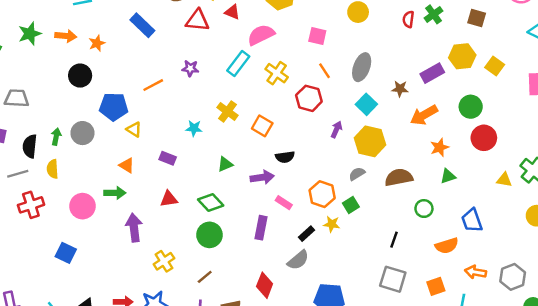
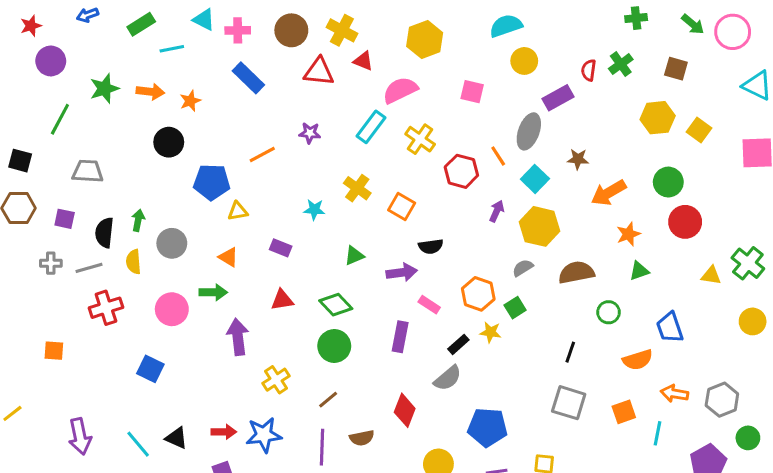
orange line: (324, 71) -> (498, 156), moved
purple rectangle: (432, 73) -> (558, 98), moved
yellow triangle: (134, 129) -> (238, 211), turned -42
gray circle: (82, 133) -> (172, 243), moved

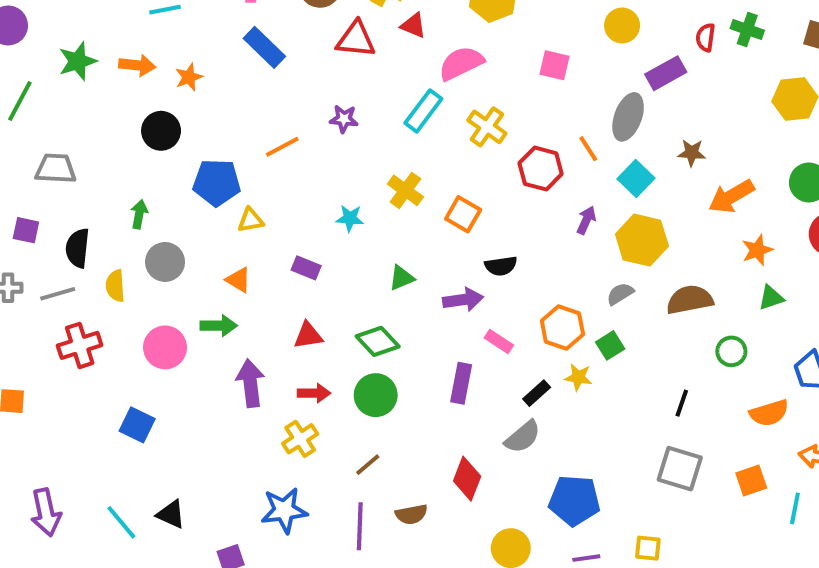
green cross: (621, 64) -> (747, 29), turned -35
green arrow: (138, 220) -> (139, 214), moved
red arrow: (224, 432) -> (314, 393), moved

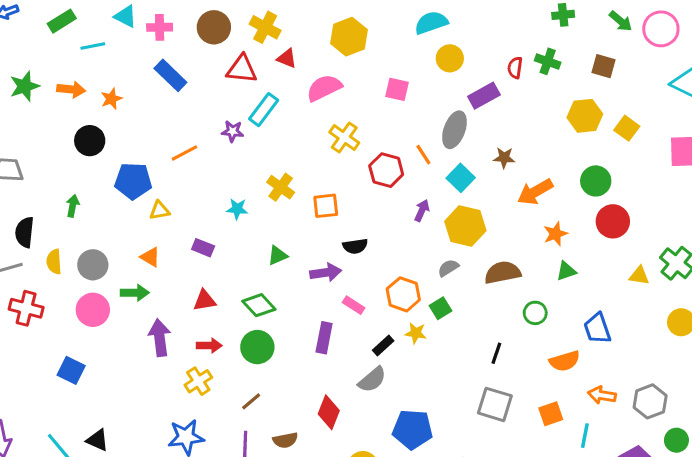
cyan rectangle: (423, 111) -> (264, 110), moved
orange square: (463, 214) -> (326, 206), turned -36
gray circle: (165, 262) -> (93, 265), moved
red cross: (80, 345) -> (26, 308), turned 32

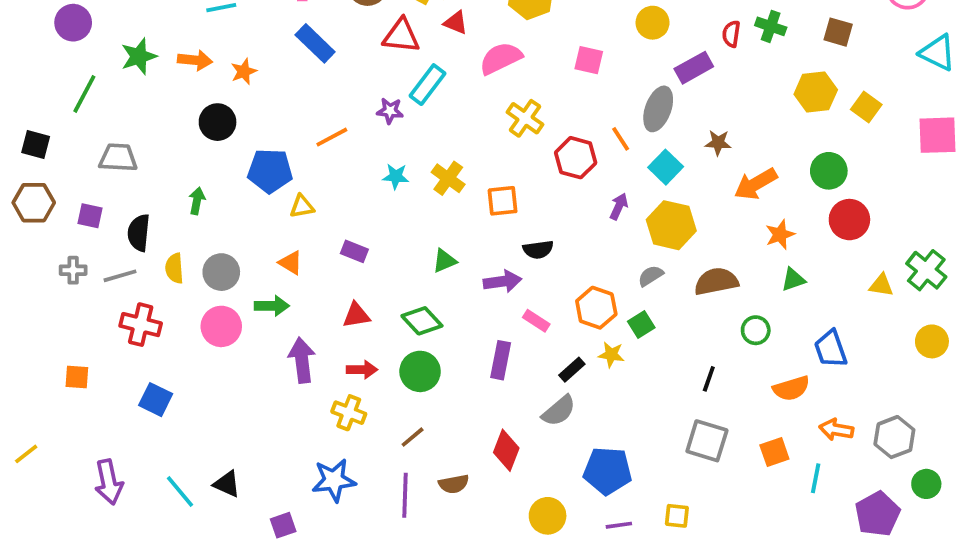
cyan star: (237, 209) -> (396, 176), moved
blue square: (71, 370) -> (156, 400), moved
yellow cross: (198, 381) -> (349, 413), turned -36

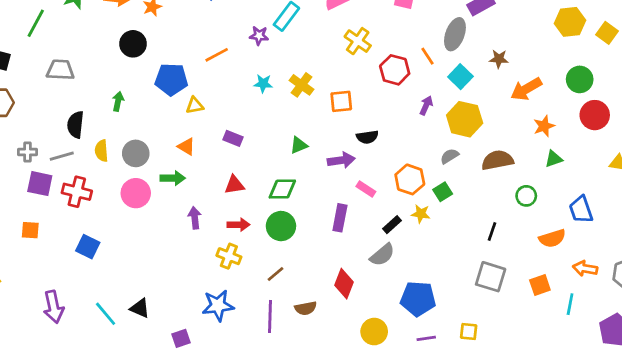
purple square: (90, 216) -> (40, 184), moved, size x1.4
green diamond: (422, 321) -> (282, 189), turned -48
purple arrow: (302, 360) -> (195, 218), size x0.7

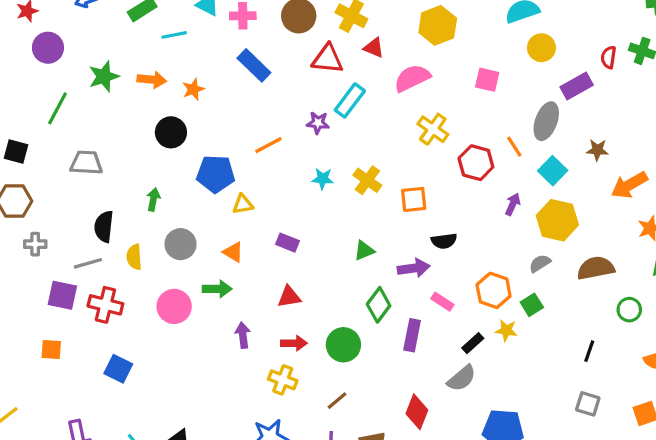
gray cross: (27, 152) -> (35, 244), moved
gray circle: (136, 153) -> (181, 244), moved
green diamond: (282, 189) -> (379, 305), moved, turned -52
gray square: (491, 277) -> (588, 404), size x0.7

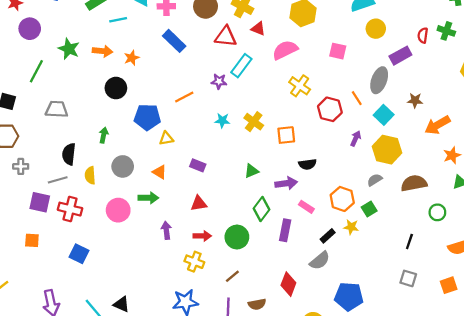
green star: (104, 76) -> (69, 49), turned -30

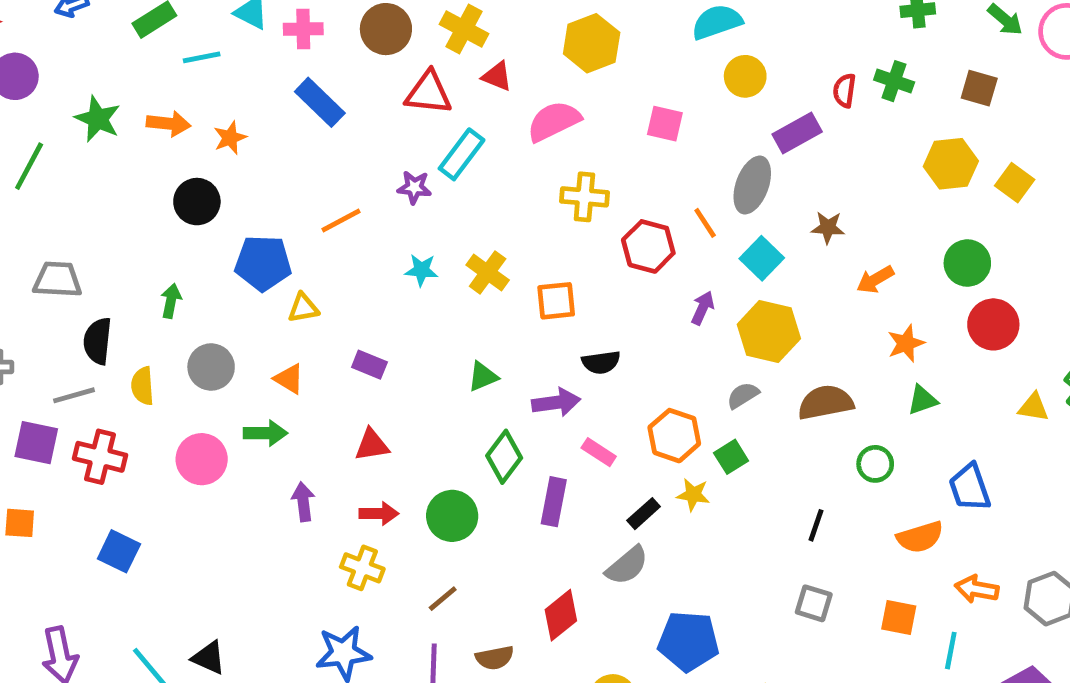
yellow cross: (300, 86) -> (584, 197), turned -30
gray trapezoid: (57, 109) -> (57, 280), moved
orange arrow: (437, 125) -> (875, 280), size x0.7
red diamond: (288, 284) -> (561, 615), turned 30
orange square: (449, 285) -> (899, 618), turned 30

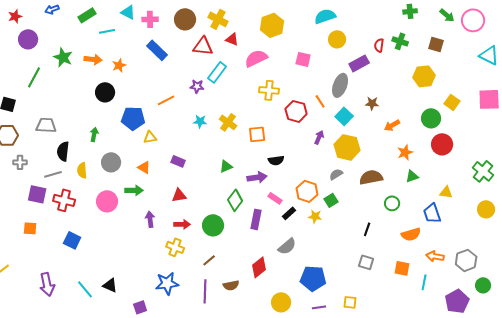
yellow square: (1015, 183) -> (452, 102), moved
yellow triangle: (1034, 407) -> (446, 192), moved
black rectangle: (644, 514) -> (289, 213), moved

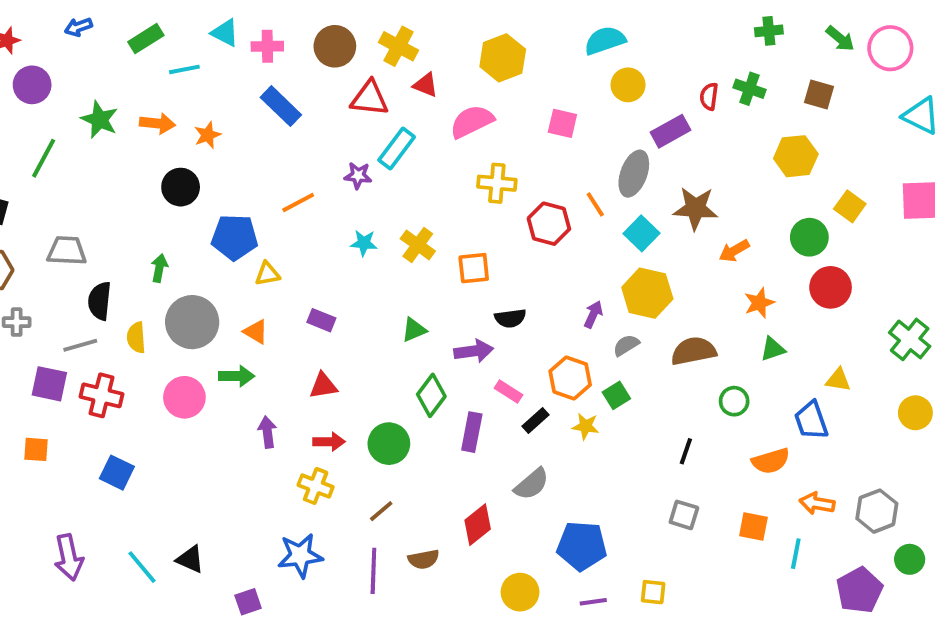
brown star: (372, 103) -> (696, 208), size x1.6
purple arrow: (319, 137) -> (593, 314), moved
gray circle: (111, 162) -> (192, 322), size x1.4

